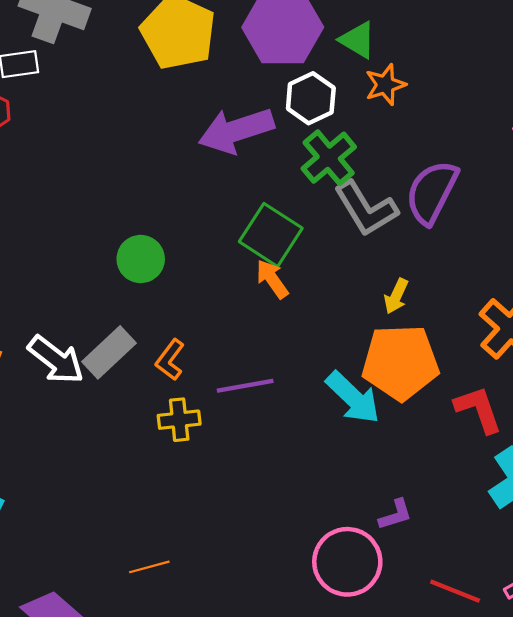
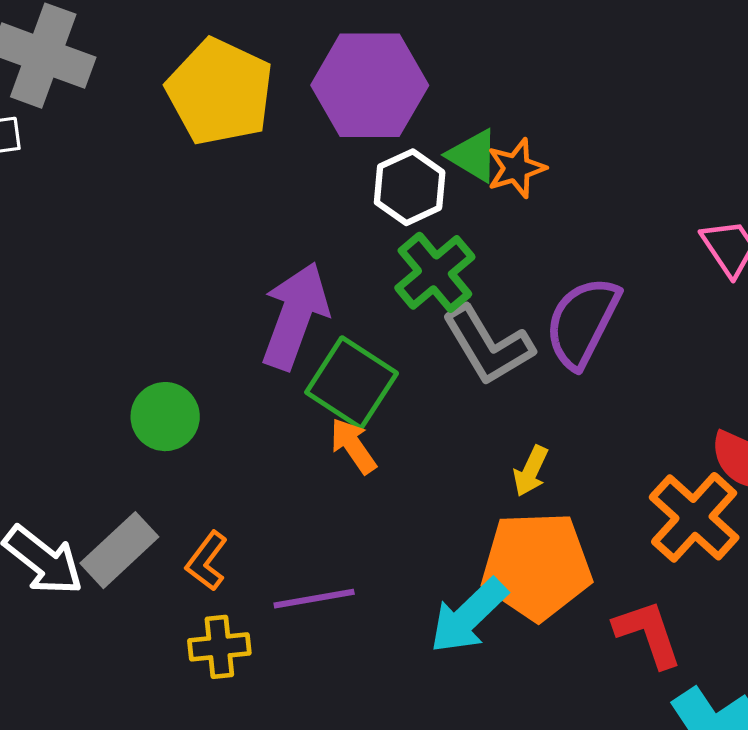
green triangle: (358, 40) -> (473, 156), moved
purple arrow: (236, 130) -> (295, 316), moved, turned 128
cyan arrow: (353, 398) -> (468, 616), turned 92

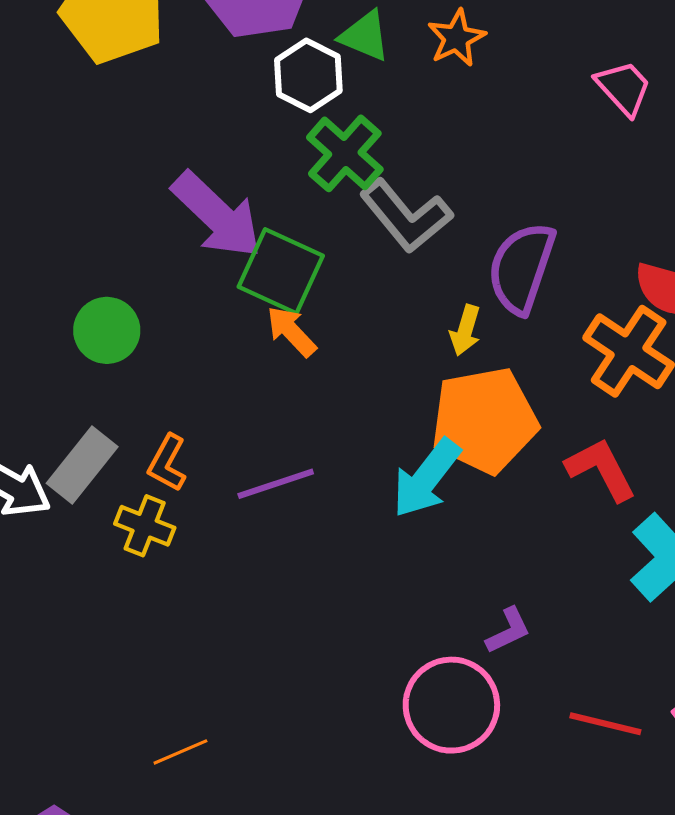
orange star: (516, 168) -> (457, 38), moved
purple arrow: (295, 316) -> (217, 215), turned 122
purple semicircle: (582, 322) -> (521, 268), moved
yellow cross: (219, 647) -> (145, 526), moved, turned 36

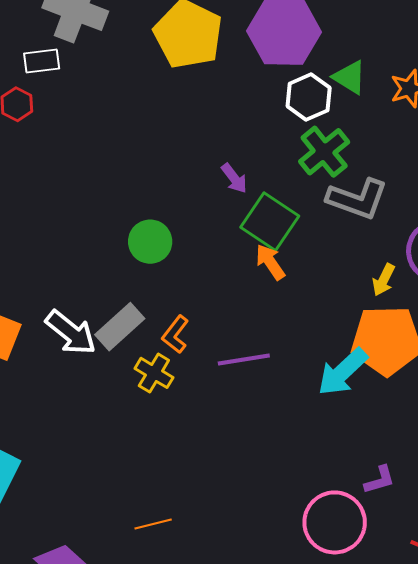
purple arrow: (217, 215) -> (234, 178), size x0.5
gray L-shape: (406, 216) -> (357, 199), turned -40

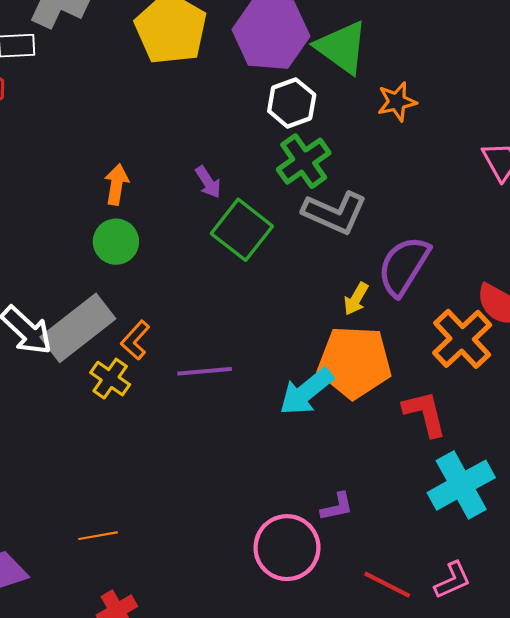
green triangle: (350, 77) -> (342, 47), moved, size x1.5
orange arrow: (270, 262) -> (117, 184), moved, turned 39
gray rectangle: (120, 327) -> (78, 328), size x1.4

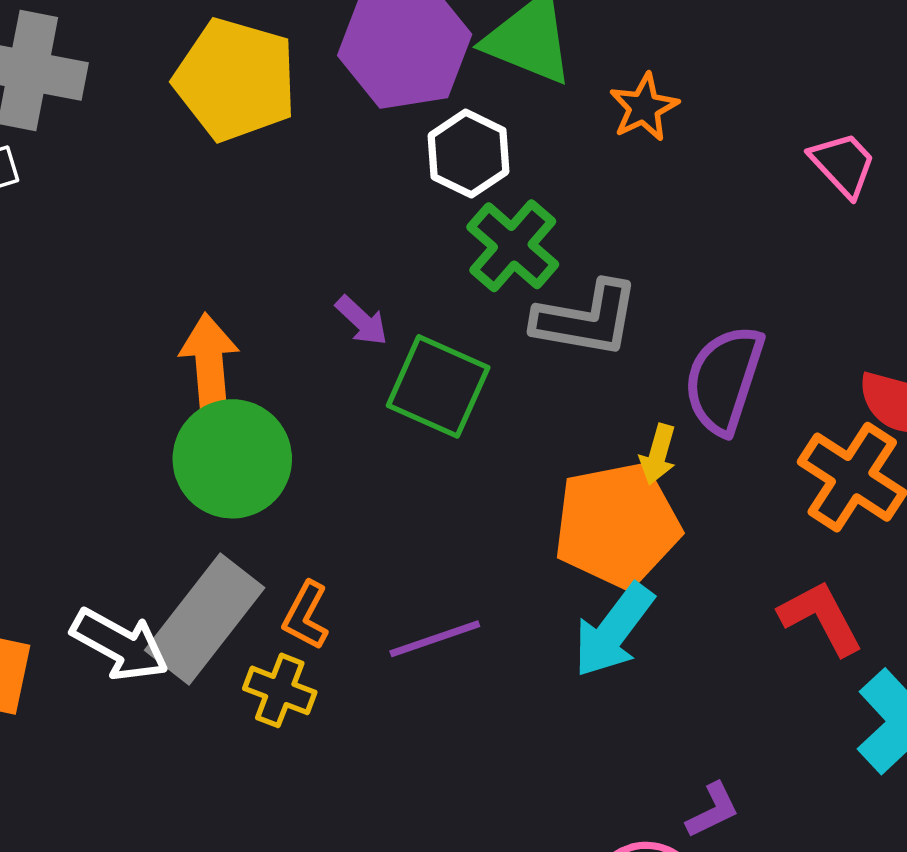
orange arrow: (117, 184) -> (209, 363), size x1.4
green circle: (116, 242) -> (232, 459), size x1.5
orange pentagon: (355, 362) -> (617, 525), moved

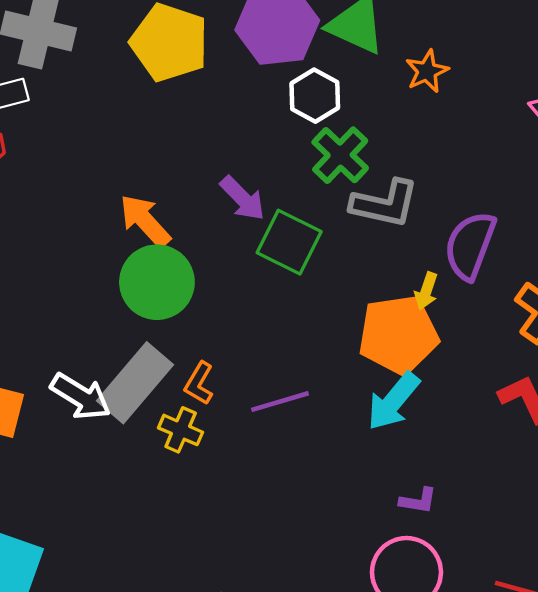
purple arrow: (362, 321) -> (243, 198), size x1.4
orange arrow: (209, 363) -> (145, 221), turned -40
purple L-shape: (713, 810) -> (418, 501), moved, turned 33

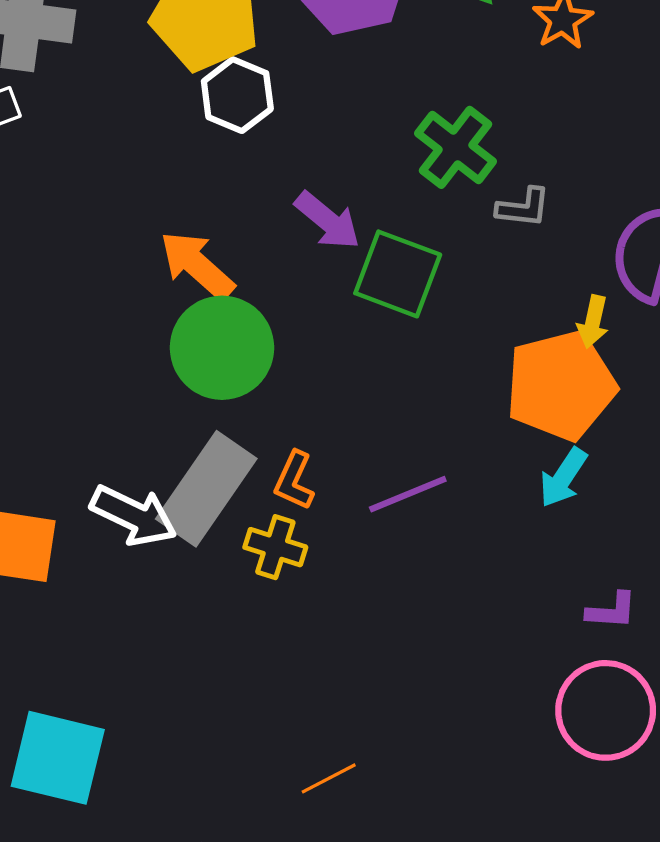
white hexagon: (315, 96) -> (237, 95), moved
gray L-shape: (385, 204) -> (523, 208), size x0.6
cyan arrow: (393, 401) -> (563, 478), size x0.7

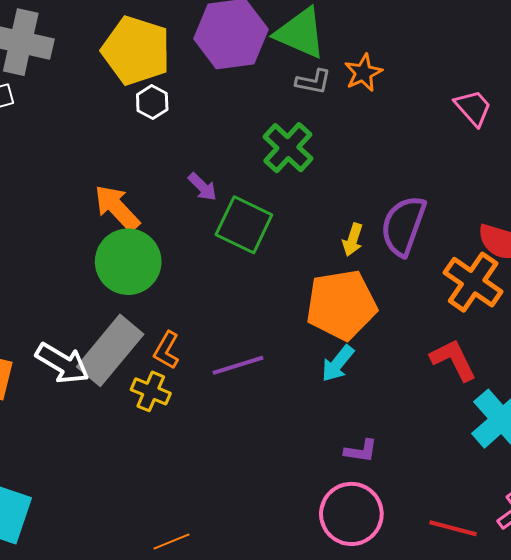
white hexagon: (237, 95) -> (152, 102), size x0.7
gray L-shape: (523, 208) -> (313, 82), moved
purple arrow: (328, 221) -> (202, 187), size x0.7
yellow arrow: (593, 322) -> (353, 240), moved

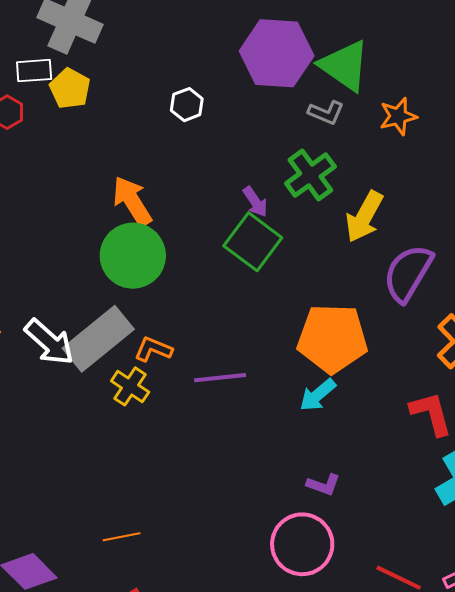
yellow pentagon: (136, 51) -> (70, 89), moved, size x0.6
gray L-shape: (313, 82) -> (326, 113), moved
purple arrow: (202, 187) -> (255, 202), moved
yellow arrow: (353, 240) -> (364, 217), moved, size x1.6
orange L-shape: (167, 350) -> (153, 349), turned 72

